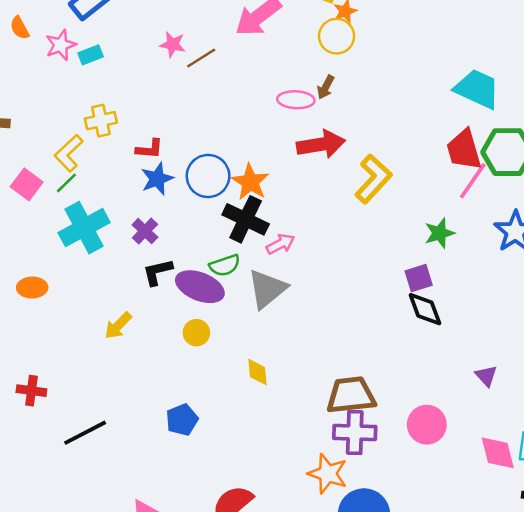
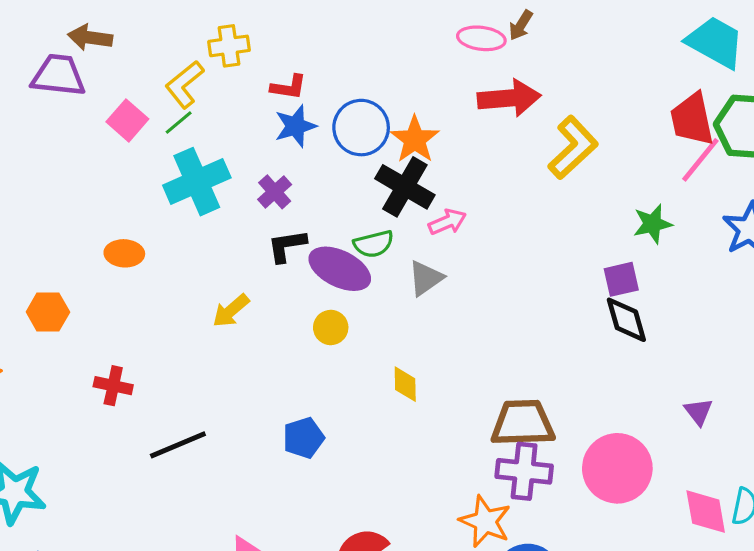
gray triangle: (267, 289) -> (426, 278), size x0.7
pink circle: (427, 425) -> (617, 468), size x1.4

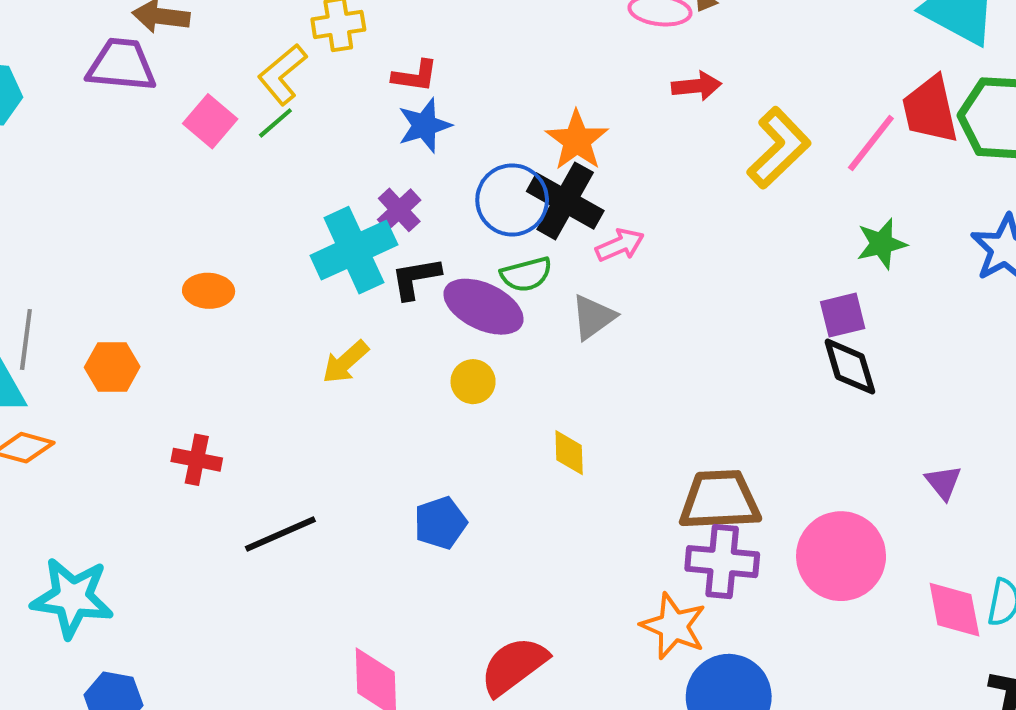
red arrow: (509, 98) -> (696, 86), size x0.6
blue circle: (361, 128) -> (512, 200), moved
pink line: (700, 160) -> (871, 143), moved
cyan cross: (197, 182) -> (354, 250), moved

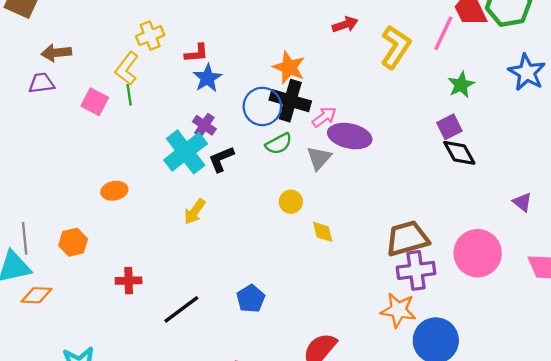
purple trapezoid: (121, 65) -> (41, 83), size x0.7
green line: (275, 123) -> (129, 95), turned -45
purple ellipse: (483, 307) -> (350, 136), moved
yellow circle: (473, 382) -> (291, 202), moved
blue pentagon: (440, 523) -> (251, 299), moved

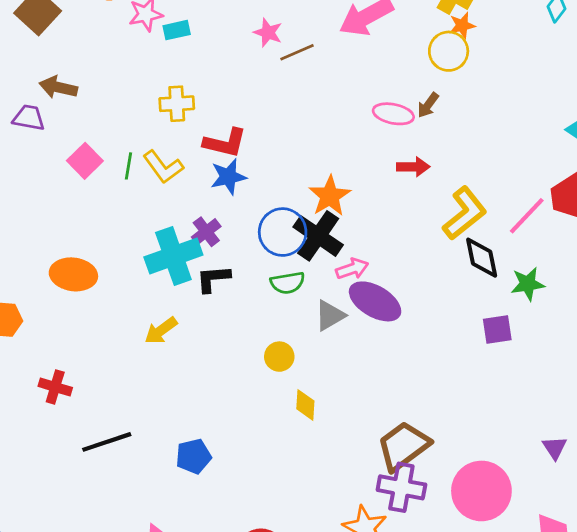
red L-shape: (197, 53) -> (225, 143), size x1.4
yellow L-shape: (127, 68) -> (163, 167), moved, turned -92
black diamond: (459, 153) -> (482, 258), moved
orange ellipse: (114, 191) -> (73, 274), size x1.4
brown trapezoid: (407, 239) -> (403, 446), turned -39

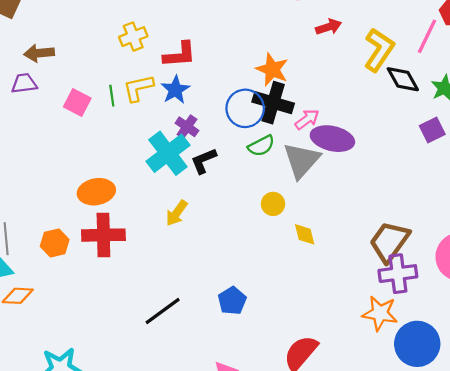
yellow L-shape: (163, 167) -> (138, 88), turned 132
blue star: (228, 177) -> (175, 90), moved
gray triangle: (330, 315) -> (301, 160), size x1.5
red cross: (55, 387) -> (103, 235), moved, size x1.6

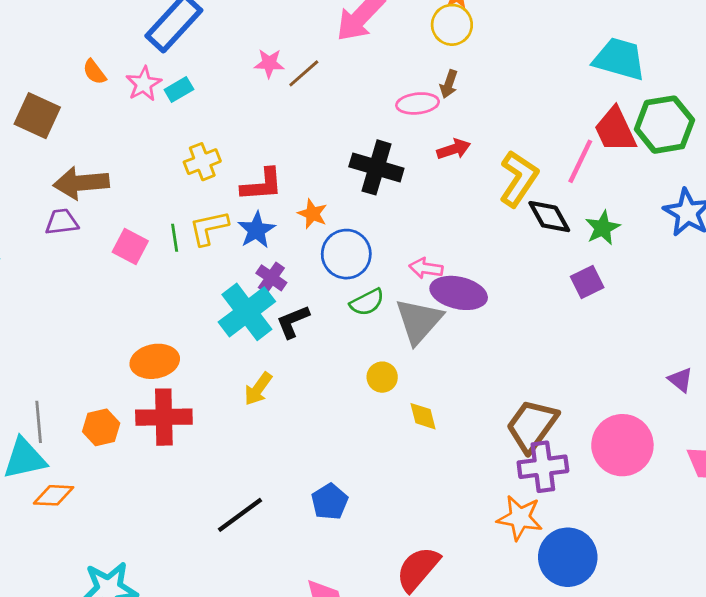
brown arrow: (39, 53) -> (81, 183), size x1.4
orange star: (272, 69) -> (312, 214), moved, size x0.7
black cross: (273, 103) -> (376, 167), moved
pink arrow: (307, 119) -> (426, 268), turned -135

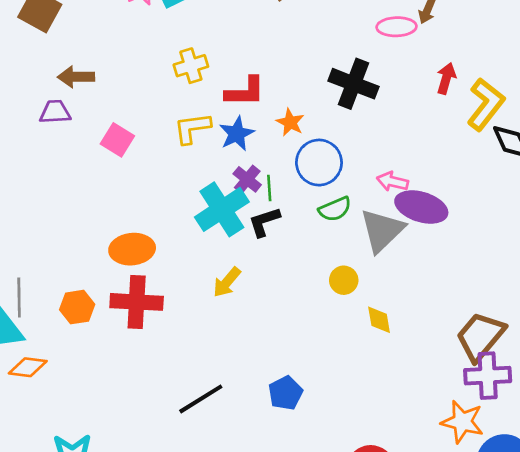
red arrow: (454, 149) -> (446, 78), moved, turned -60
brown arrow: (81, 183) -> (76, 77), size x0.7
green line: (175, 238) -> (269, 188), moved

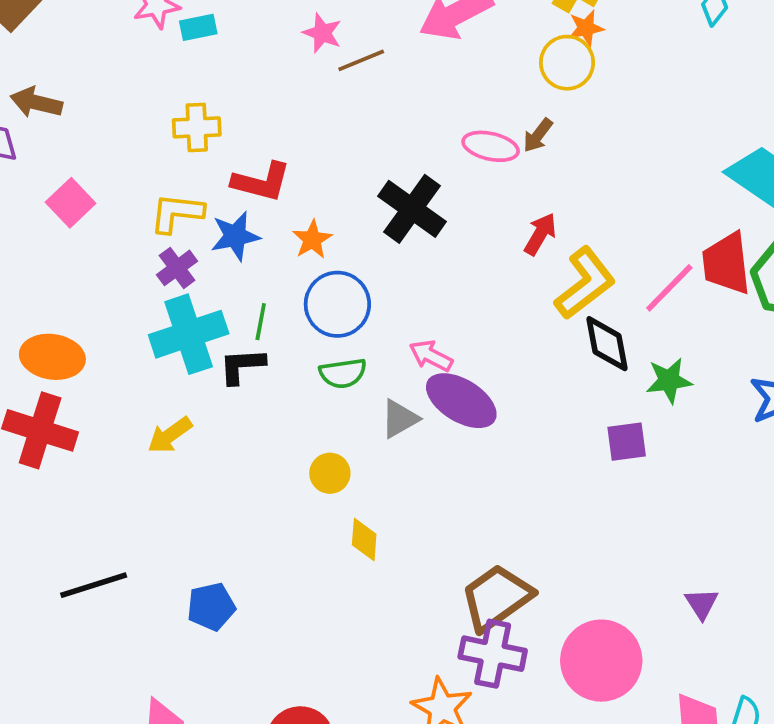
purple cross: (247, 179) -> (177, 268), moved
gray triangle: (382, 230) -> (400, 419), size x0.6

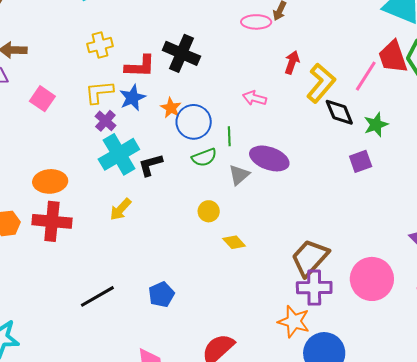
black cross: (412, 209) -> (181, 53), moved
orange star: (312, 239) -> (171, 108), moved
green line: (261, 322) -> (229, 136), moved
pink arrow: (431, 356) -> (255, 98), moved
yellow diamond: (364, 540) -> (234, 242), turned -35

